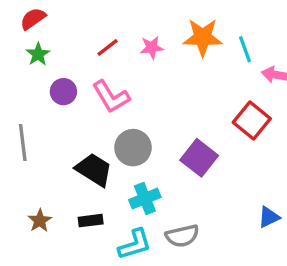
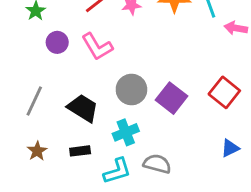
red square: (252, 120) -> (224, 92), moved
gray line: (23, 143) -> (34, 101), moved, turned 32
gray circle: (133, 148) -> (131, 90), moved
gray semicircle: (182, 236) -> (157, 164), turned -152

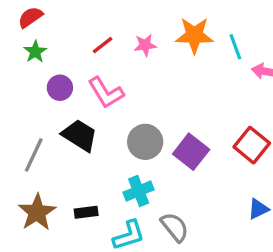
black trapezoid: (83, 108) -> (80, 135), moved
brown star: (37, 151) -> (37, 212), size x1.6
gray semicircle: (157, 164) -> (175, 227), turned 36

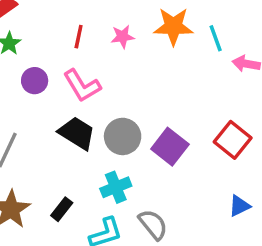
red line: (103, 45) -> (79, 37), turned -40
black trapezoid: (80, 135) -> (77, 133), moved
black rectangle: (86, 212) -> (62, 209), turned -45

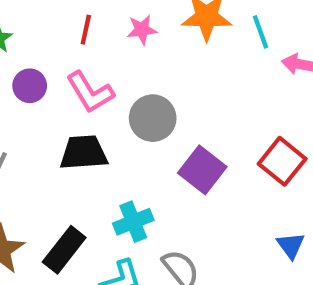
black trapezoid: (77, 133) -> (84, 153), turned -36
gray circle: (123, 136) -> (153, 118), moved
blue triangle: (239, 206) -> (291, 245), turned -40
black rectangle: (62, 209) -> (64, 250), size x1.5

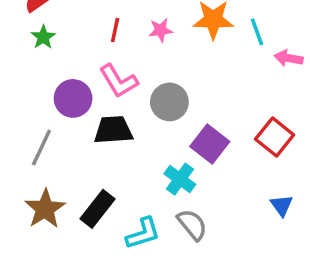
purple circle: (30, 86) -> (73, 98), moved, size x1.4
cyan cross: (133, 222) -> (180, 179), moved, turned -32

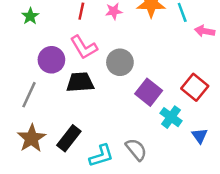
cyan cross: (180, 179) -> (171, 117), moved

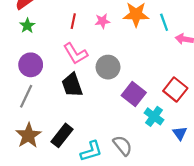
purple circle: (51, 60) -> (31, 65), moved
black trapezoid: (80, 82) -> (72, 85), turned -105

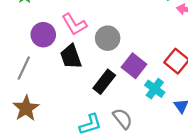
purple circle: (31, 65) -> (43, 35), moved
black rectangle: (62, 135) -> (104, 82), moved

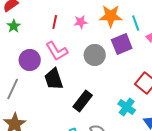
gray circle: (108, 38) -> (95, 55), moved
purple square: (134, 66) -> (122, 44), moved, turned 30

